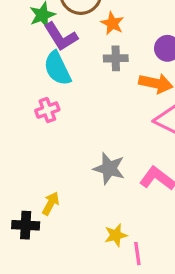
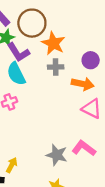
orange star: (112, 23) -> (53, 43), size x1.5
gray star: (109, 168) -> (57, 155), moved

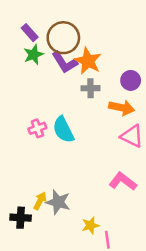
purple L-shape: (18, 52) -> (65, 62), moved
cyan semicircle: (16, 74) -> (63, 130), moved
gray star: (57, 155) -> (58, 202), moved

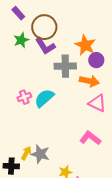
purple rectangle: (30, 33) -> (18, 13), moved
orange star: (88, 61) -> (85, 45), moved
gray cross: (90, 88) -> (65, 66), size x1.5
cyan semicircle: (63, 130) -> (44, 98), turned 75

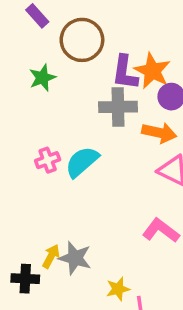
green star: (21, 40) -> (42, 78), moved
purple L-shape: (45, 46) -> (125, 73), moved, turned 40

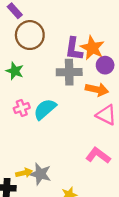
brown circle: (82, 40) -> (30, 35), moved
green star: (42, 78) -> (15, 71), moved, turned -30
yellow arrow: (51, 256) -> (24, 173), turned 49

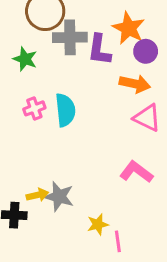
purple L-shape: (74, 49) -> (99, 50), moved
gray cross: (69, 72) -> (70, 37), moved
cyan semicircle: (45, 109) -> (65, 110), turned 125

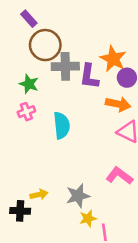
pink cross: (34, 108) -> (26, 112), moved
gray star: (59, 197) -> (78, 196), moved, turned -30

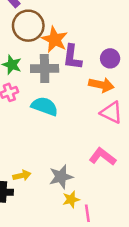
orange star: (113, 59) -> (55, 39), moved
gray cross: (65, 66) -> (45, 68), moved
cyan semicircle: (62, 125) -> (45, 106), turned -64

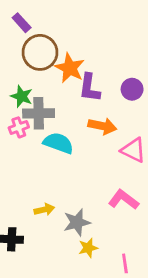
gray cross: (45, 68) -> (39, 113), moved
orange arrow: (101, 85) -> (102, 126), moved
yellow arrow: (22, 176) -> (44, 210), moved
pink line: (87, 213) -> (125, 263), moved

